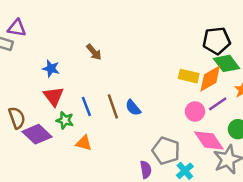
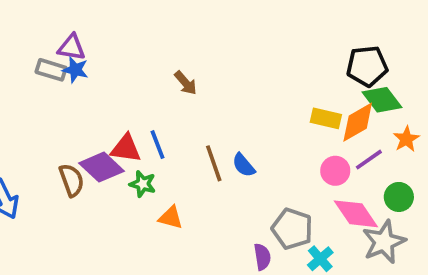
blue star: (51, 69) -> (75, 70), moved
red triangle: (53, 96) -> (126, 148), turned -45
blue line: (86, 106) -> (158, 145), moved
purple diamond: (37, 134) -> (102, 167), moved

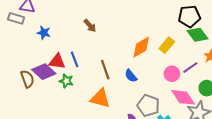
blue star: (75, 70) -> (44, 33), moved
yellow rectangle: (326, 118) -> (167, 45), turned -63
orange diamond: (358, 122) -> (141, 47), moved
blue semicircle: (244, 165) -> (131, 76), moved
orange triangle: (171, 218) -> (100, 98), moved, size x1.5

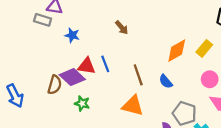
brown semicircle: (27, 79) -> (55, 85), turned 36
green star: (66, 81) -> (82, 103), moved

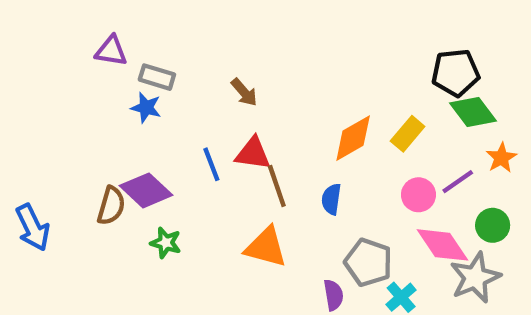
gray rectangle: (43, 20) -> (157, 77), moved
red triangle: (87, 66) -> (253, 153), moved
blue semicircle: (166, 81) -> (331, 199), turned 48

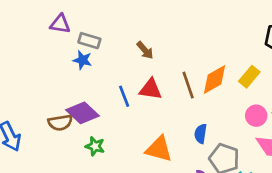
brown line: (277, 186) -> (188, 85), moved
blue semicircle: (331, 199) -> (201, 134), moved
brown semicircle: (111, 206) -> (60, 123), turned 65

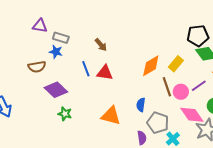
brown line: (188, 85) -> (167, 87), moved
blue line: (124, 96) -> (86, 69), moved
brown semicircle: (60, 123) -> (37, 67), moved

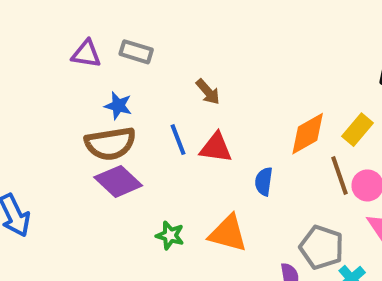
gray rectangle: (61, 38) -> (136, 52), moved
brown semicircle: (37, 67) -> (110, 144), moved, size x1.4
blue semicircle: (141, 105) -> (264, 181), moved
green star: (65, 114) -> (170, 235), moved

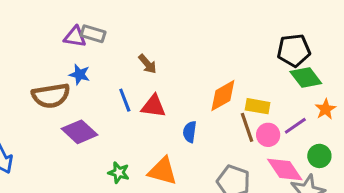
purple triangle: (86, 54) -> (75, 37), moved
yellow rectangle: (357, 130) -> (258, 106), moved, turned 60
brown semicircle: (110, 144) -> (51, 96), moved

